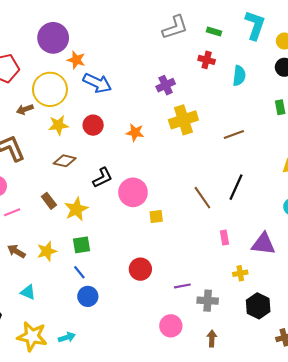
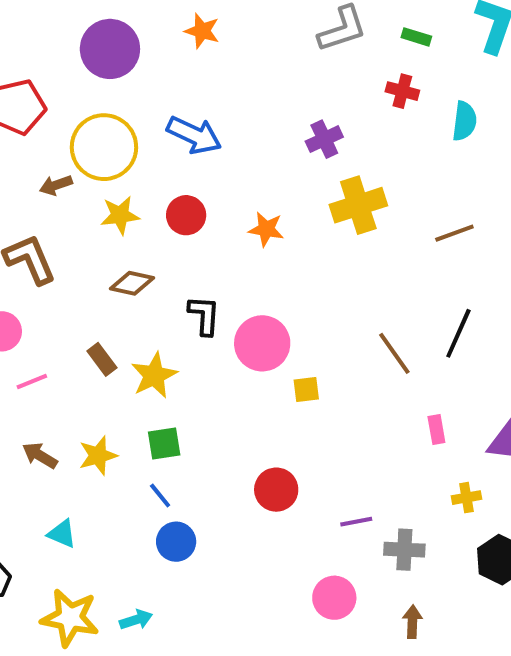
orange star: (76, 60) -> (202, 31), moved
black L-shape: (103, 178) -> (204, 315), turned -60

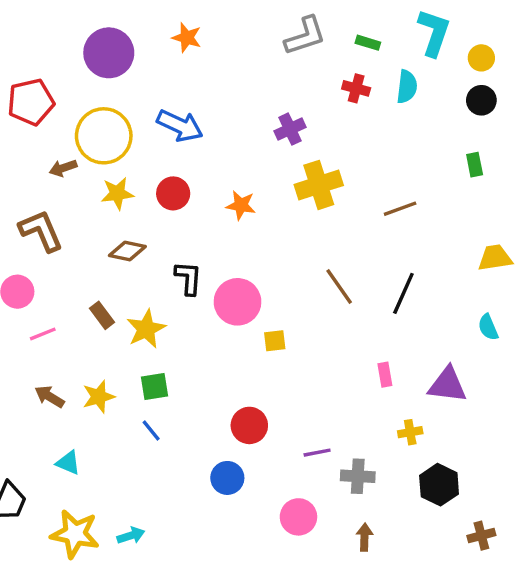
cyan semicircle: (464, 121) -> (407, 87), moved
brown line: (394, 353) -> (339, 287), moved
blue circle: (176, 542) -> (227, 478), moved

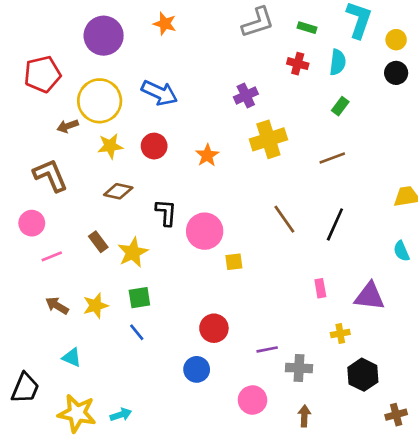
green rectangle: (475, 165) -> (340, 106), moved, turned 48
orange star: (241, 205) -> (207, 155), turned 30

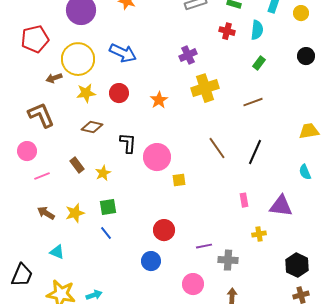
black circle: (396, 73) -> (306, 56), moved
yellow star: (133, 252) -> (103, 173), size x0.7
black hexagon: (363, 375) -> (297, 265), moved

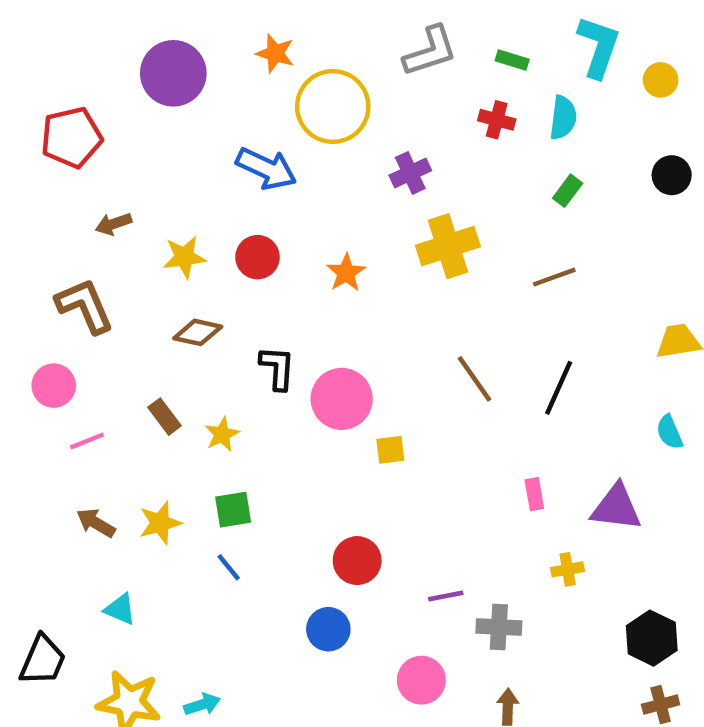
yellow circle: (78, 59) -> (333, 107), moved

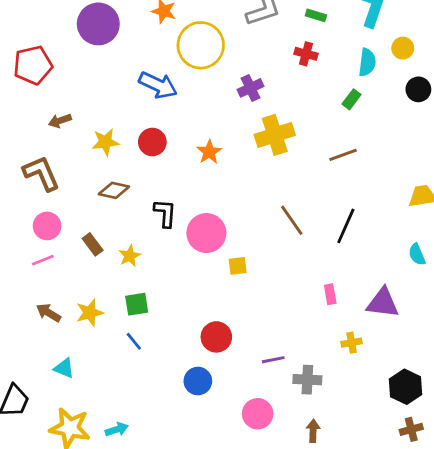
yellow circle: (661, 80) -> (403, 48), moved
cyan semicircle: (563, 118) -> (367, 62), moved
pink circle: (54, 386) -> (47, 226), moved

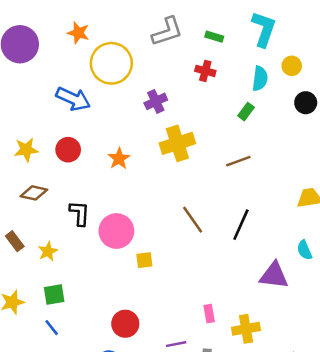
pink rectangle: (330, 294) -> (209, 314), moved
purple triangle: (383, 303) -> (274, 275), moved
yellow cross: (352, 343) -> (246, 329), size x1.5

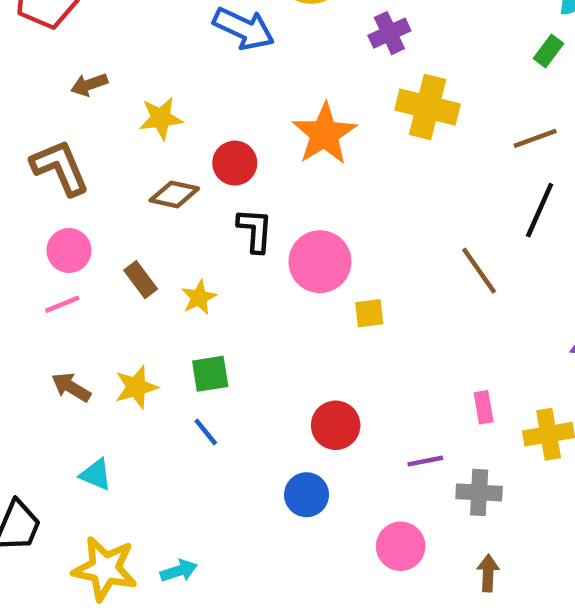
yellow cross: (177, 143) -> (428, 107), turned 32
red circle: (68, 150) -> (235, 163), moved
orange star: (119, 159) -> (324, 134), size x1.6
brown line: (193, 220) -> (479, 271), moved
black line: (241, 225) -> (540, 210), moved

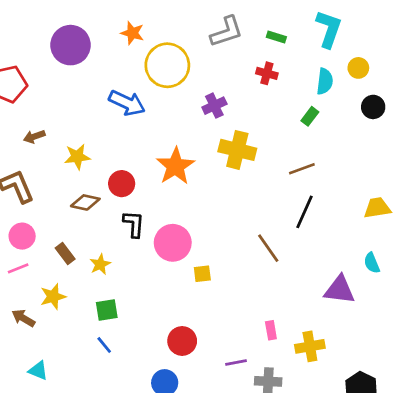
yellow star: (136, 387) -> (53, 297), moved

